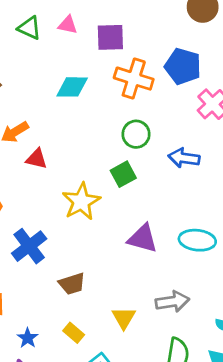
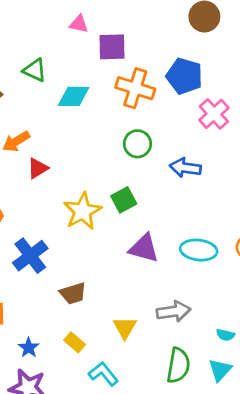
pink triangle: (68, 25) -> (79, 24), moved
green triangle: (30, 28) -> (35, 70), moved
red triangle: (36, 159) -> (38, 168), turned -45
green square: (123, 174) -> (124, 200), moved

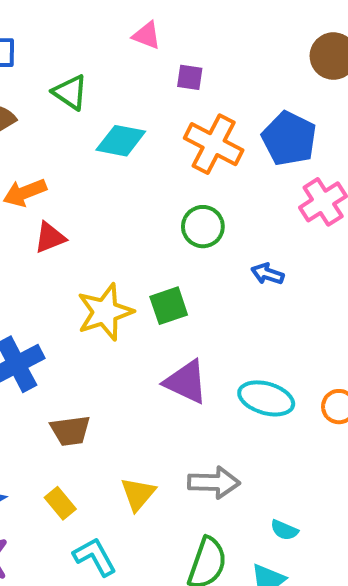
purple square: (112, 47) -> (190, 77), size x0.6
blue arrow: (185, 168) -> (267, 274), size x0.7

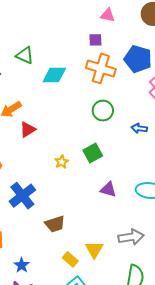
pink triangle: (147, 35) -> (108, 15), moved
purple square: (190, 77) -> (95, 40), moved
yellow star: (105, 312) -> (62, 162), size x0.5
purple triangle: (186, 382) -> (108, 189), size x0.7
yellow rectangle: (60, 503) -> (70, 259), moved

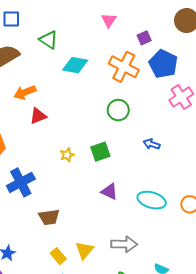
pink triangle: (108, 15) -> (109, 20), moved, turned 42
purple square: (95, 40) -> (144, 38), moved, turned -32
blue arrow: (139, 128) -> (152, 144), moved

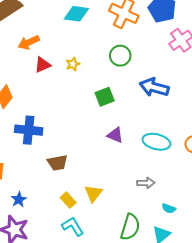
blue arrow: (152, 144) -> (154, 87), size x1.8
yellow star: (67, 155) -> (73, 64), moved
blue cross: (21, 182) -> (29, 130), turned 36
gray arrow: (124, 244) -> (146, 183), moved, size x0.7

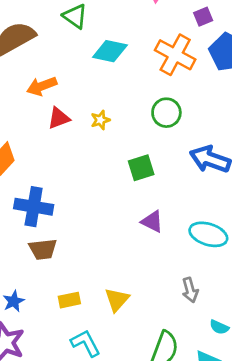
brown trapezoid: (57, 163) -> (43, 249), moved
gray arrow: (146, 183) -> (190, 290), turned 72
yellow rectangle: (68, 200) -> (69, 300), moved, turned -63

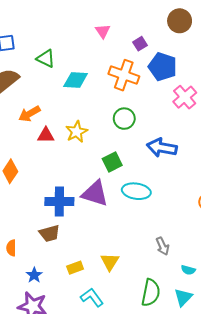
red triangle: (59, 118) -> (46, 135), turned 30
yellow star: (100, 120) -> (77, 132), size x1.5
blue cross: (34, 207) -> (59, 202), moved
purple triangle: (152, 222) -> (95, 193), moved, size x1.6
cyan ellipse: (208, 234) -> (136, 191), moved

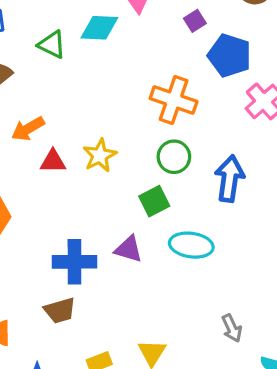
orange cross: (124, 75) -> (174, 100), moved
cyan diamond: (76, 80) -> (99, 28), moved
green circle: (124, 119) -> (174, 157), moved
blue arrow: (162, 148) -> (229, 179), turned 88
purple triangle: (95, 193) -> (129, 249), size x0.7

